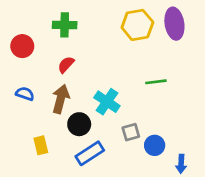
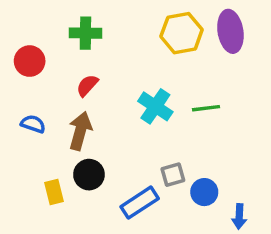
cyan cross: (107, 102) -> (155, 106), moved
black circle: (79, 124) -> (89, 175), moved
blue rectangle: (90, 153) -> (140, 203), moved

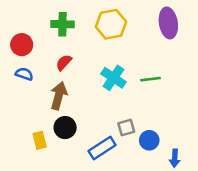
yellow hexagon: (182, 33) -> (111, 24), moved
blue semicircle: (33, 124) -> (24, 74), moved

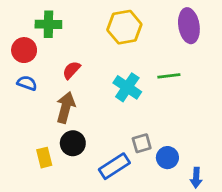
green cross: (62, 24) -> (48, 24), moved
green line: (150, 79) -> (169, 76), moved

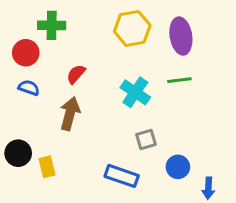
purple ellipse: (189, 26) -> (181, 36), moved
black circle: (73, 143) -> (18, 153), moved
gray square: (142, 143) -> (146, 139), moved
blue rectangle: (114, 166) -> (122, 176), turned 52

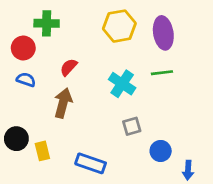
blue rectangle: (122, 176) -> (91, 163), moved

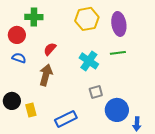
blue circle: (161, 151) -> (117, 110), size x1.5
blue rectangle: (91, 163) -> (66, 119), turned -45

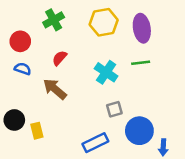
green cross: (34, 17) -> (54, 20), moved, turned -30
brown arrow: (46, 75) -> (55, 89), turned -65
blue rectangle: (66, 119) -> (95, 143), moved

